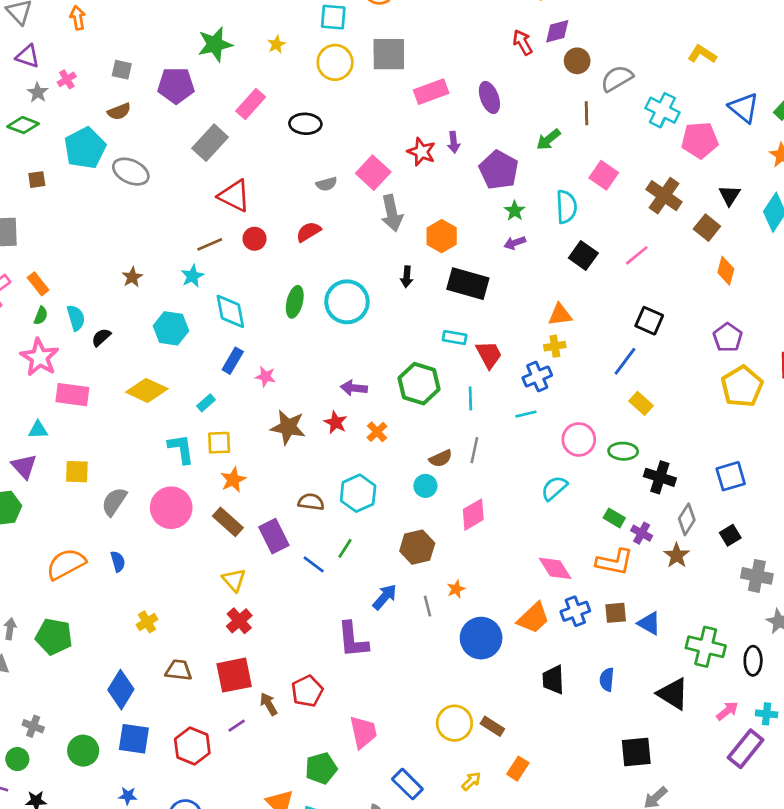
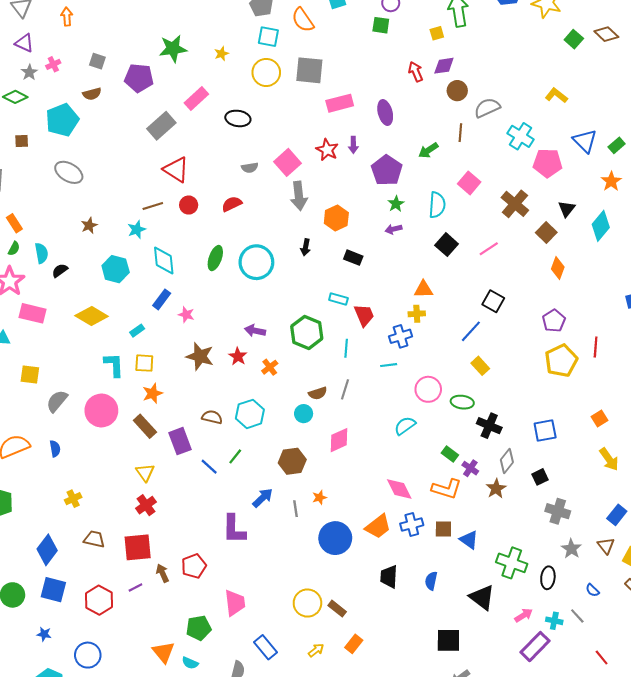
gray ellipse: (131, 172) -> (69, 172), moved
black rectangle: (468, 284) -> (353, 258), size x0.6

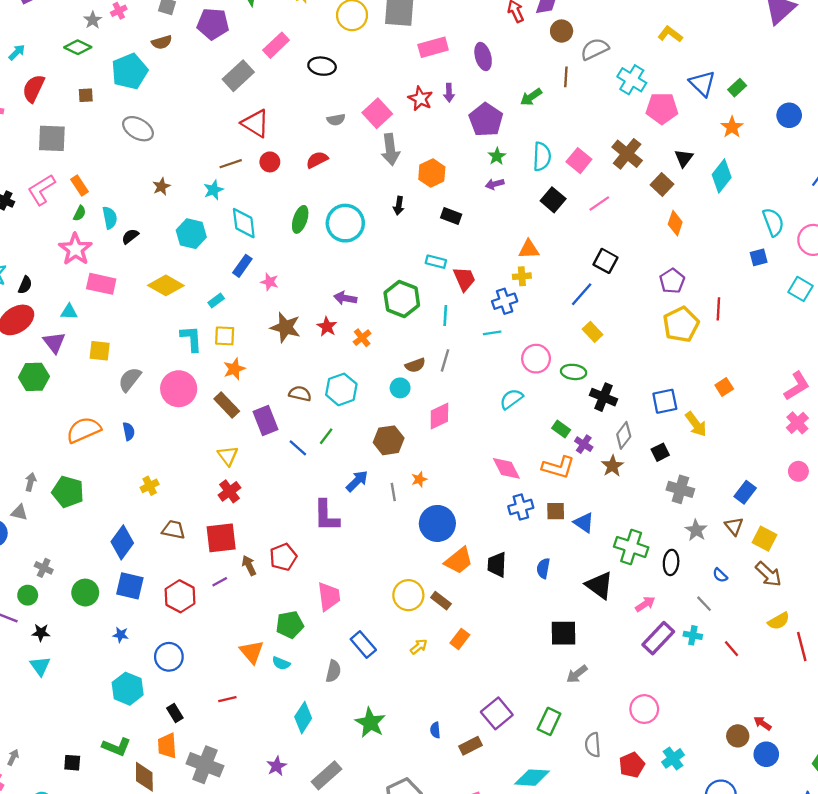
pink square: (469, 183) -> (579, 161), moved
yellow arrow: (609, 459) -> (696, 424), moved
orange trapezoid: (378, 526) -> (459, 561), moved
cyan cross: (554, 621) -> (693, 635), moved

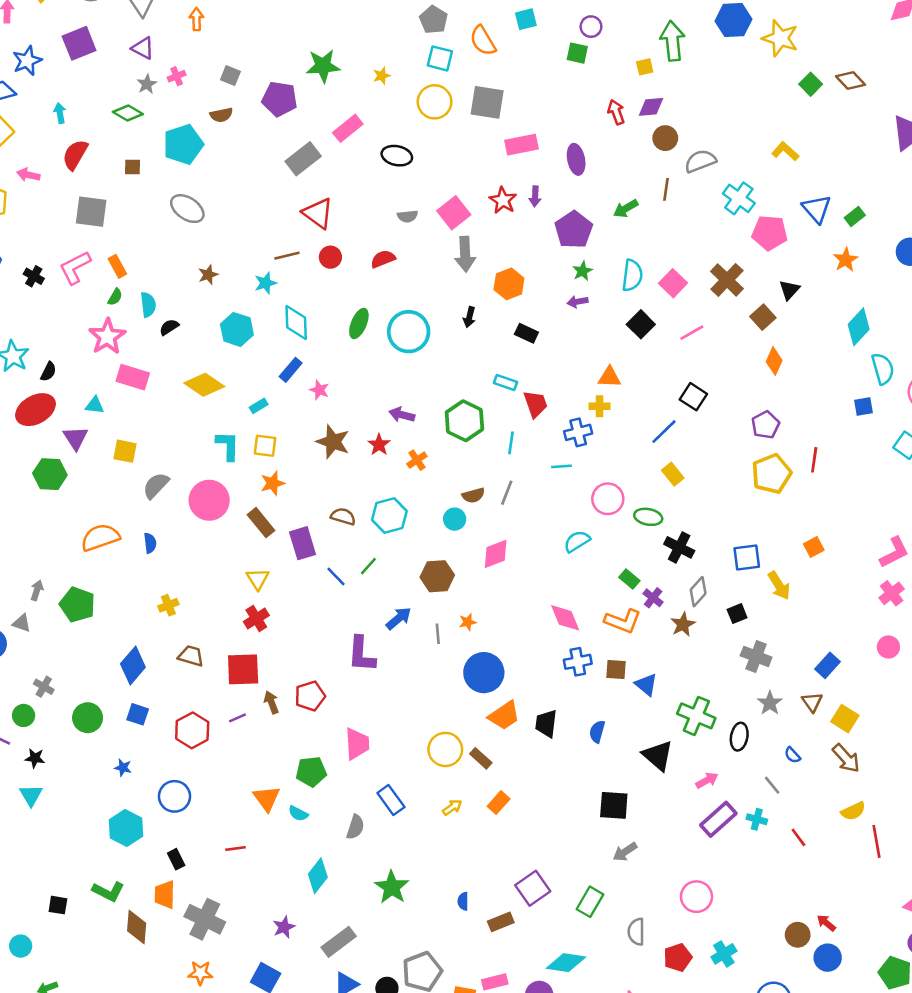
cyan arrow: (17, 52) -> (60, 113), turned -60
cyan diamond: (722, 176) -> (859, 327), moved
blue square: (130, 586) -> (138, 714), size x0.7

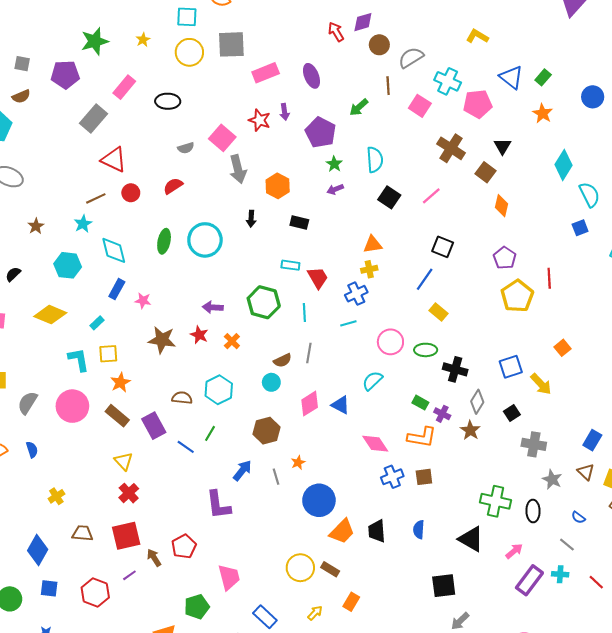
pink square: (673, 283) -> (420, 106), moved
blue triangle: (646, 685) -> (340, 405), moved

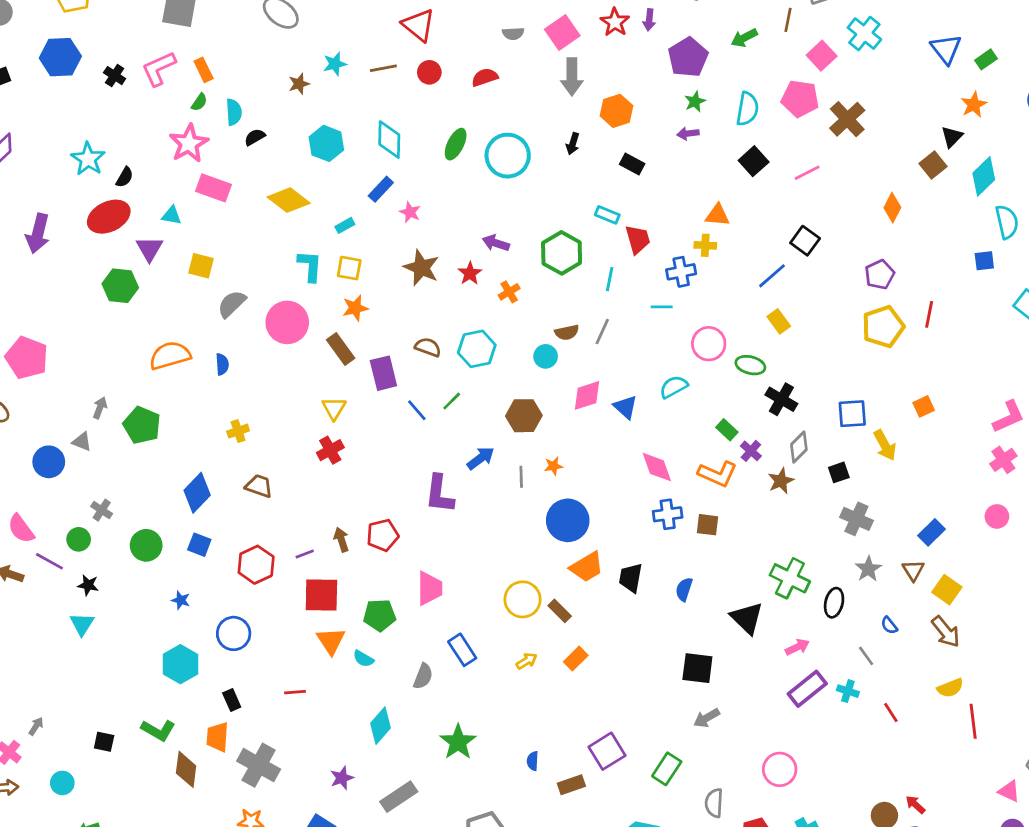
pink pentagon: (478, 104) -> (800, 99), moved
black triangle: (502, 146) -> (952, 137), moved
brown square: (486, 172) -> (933, 165), moved
cyan star: (83, 224) -> (335, 64), moved
red square: (126, 536) -> (321, 595), moved

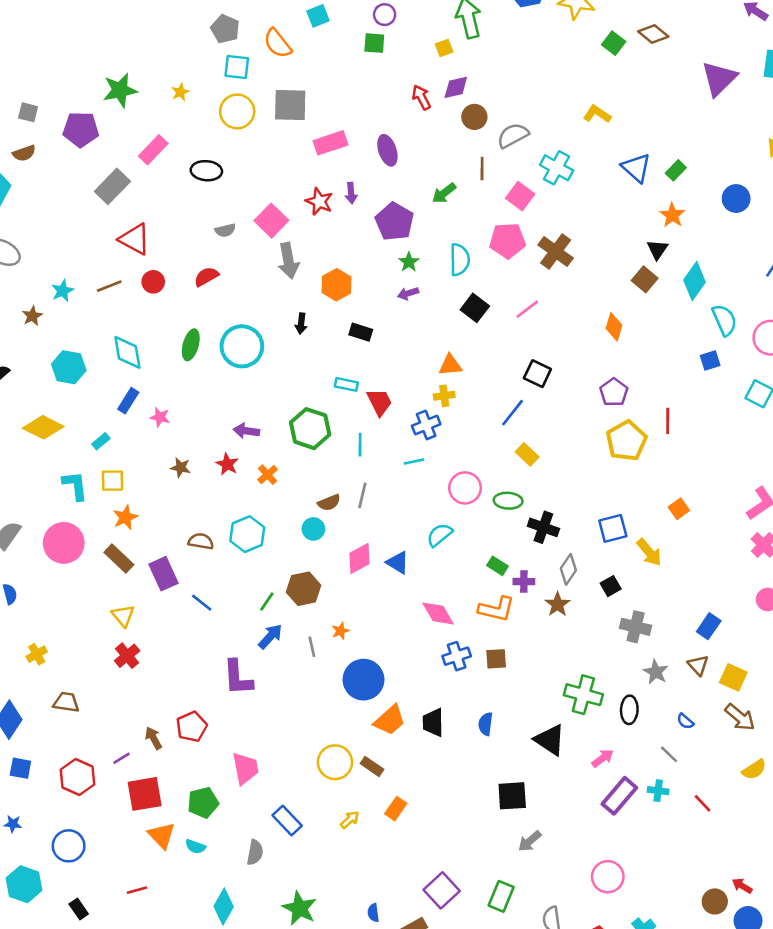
brown star: (421, 268) -> (181, 467), size x0.6
green line: (452, 401) -> (267, 601), moved
purple cross: (751, 451) -> (524, 582), turned -30

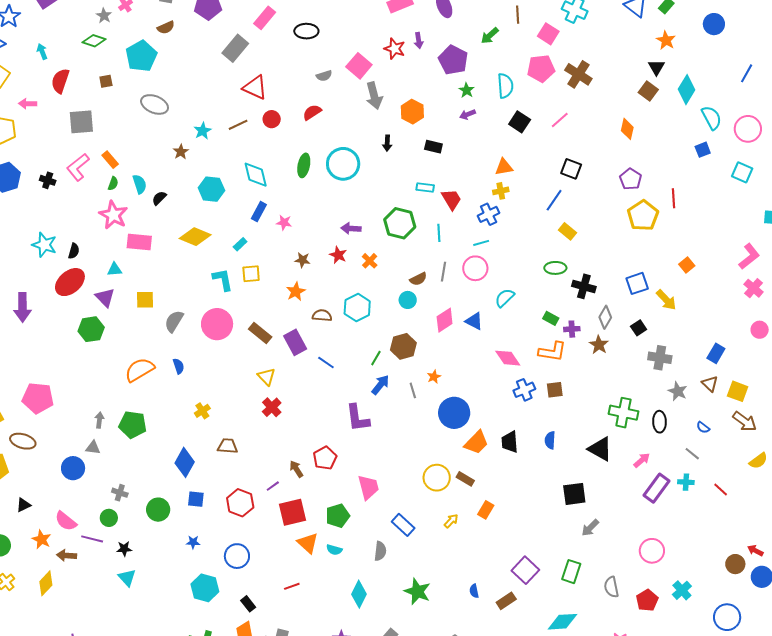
pink circle: (465, 488) -> (475, 268), moved
orange star: (125, 517) -> (296, 292), moved

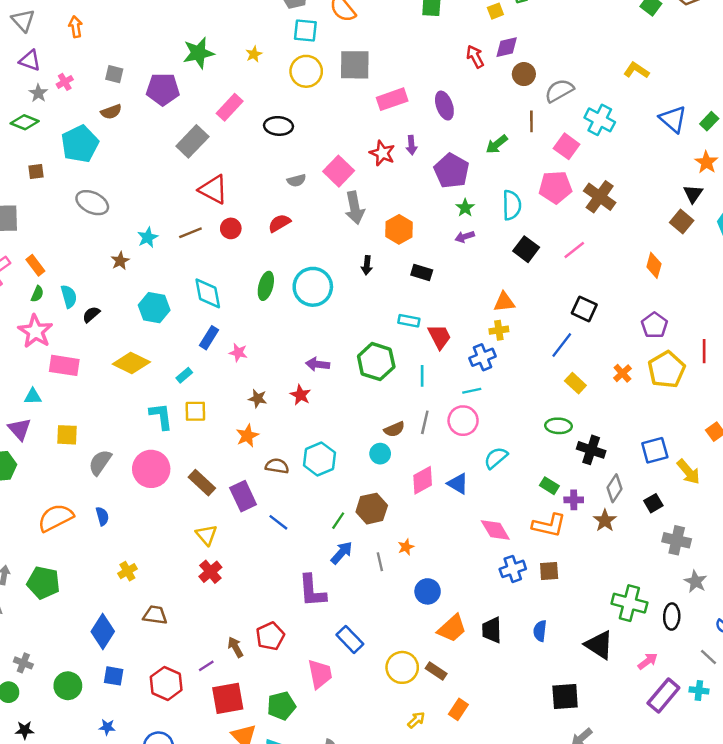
orange cross: (370, 261) -> (622, 373), moved
blue circle: (454, 413) -> (428, 591), size x0.7
blue rectangle: (403, 525) -> (350, 639), moved

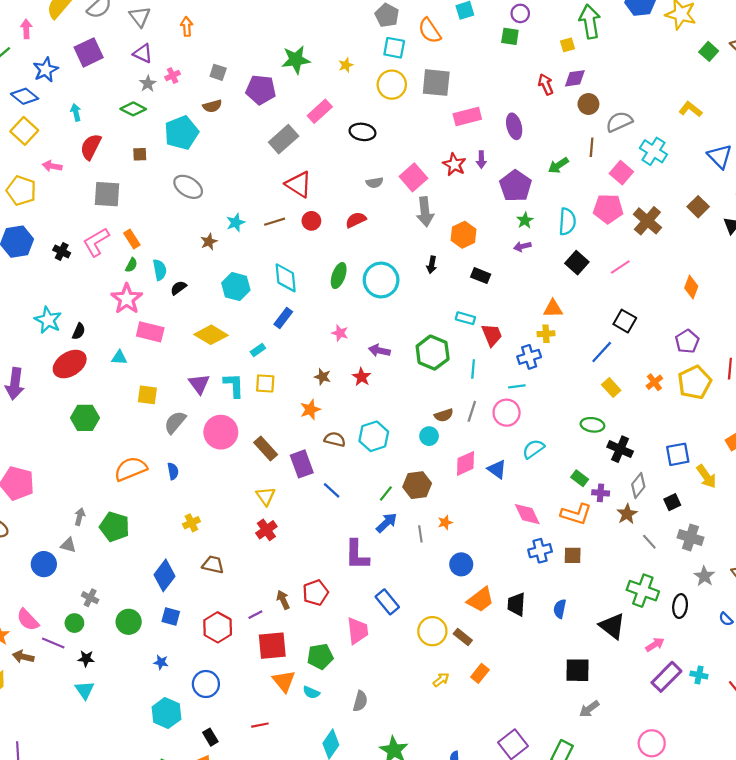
brown square: (682, 221) -> (698, 207), moved
pink star: (238, 353) -> (340, 333), moved
purple triangle: (20, 429) -> (199, 384), moved
gray line: (709, 657) -> (649, 542), moved

